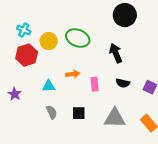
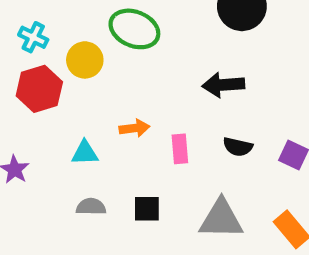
green ellipse: (78, 38) -> (134, 29), moved
black arrow: (116, 53) -> (223, 85), turned -72
gray semicircle: (52, 112) -> (91, 207), turned -64

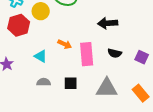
orange arrow: (134, 128) -> (65, 44), turned 32
pink rectangle: (180, 149) -> (87, 54), size x1.6
cyan triangle: (85, 153) -> (41, 56), turned 32

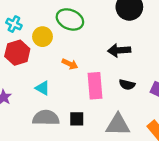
orange arrow: (65, 44) -> (70, 64), moved
gray semicircle: (44, 82) -> (46, 118), size x1.6

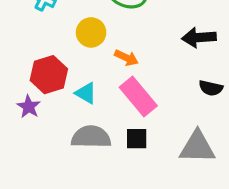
yellow circle: (42, 37) -> (91, 32), moved
red hexagon: (17, 53) -> (49, 75), moved
pink rectangle: (95, 86) -> (138, 97), moved, turned -35

